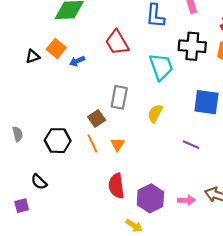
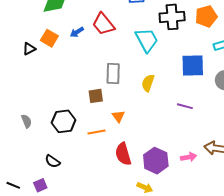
blue arrow: (77, 61) -> (77, 32), moved
brown square: (97, 119) -> (96, 96), turned 35
orange line: (92, 143) -> (96, 132), moved, turned -66

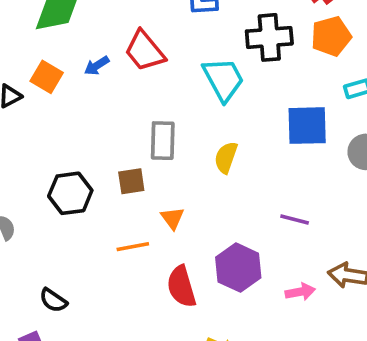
purple line: (185, 106) -> (295, 219), moved
black hexagon: (64, 121) -> (70, 193), moved
purple hexagon: (156, 161) -> (238, 268), moved

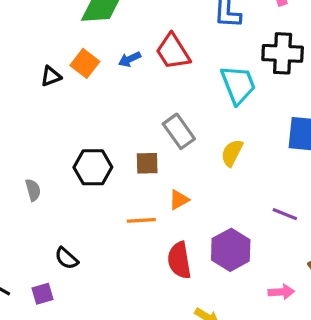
gray rectangle: (163, 141) -> (179, 131), turned -44
orange triangle: (172, 218) -> (179, 200), turned 30
pink arrow: (300, 292) -> (281, 292), moved

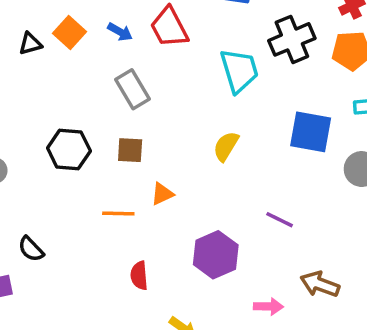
black cross: (283, 53) -> (292, 39), turned -30
blue arrow: (130, 59) -> (120, 32), turned -130
gray rectangle: (179, 131) -> (132, 89), moved
red semicircle: (179, 260) -> (139, 276), moved, size x0.7

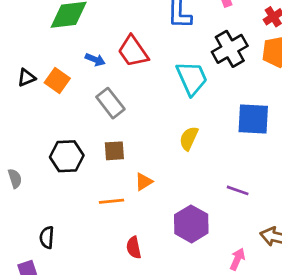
orange square: (70, 33) -> (57, 81), moved
black semicircle: (31, 249) -> (47, 237), turned 55
pink arrow: (268, 306) -> (237, 259), turned -60

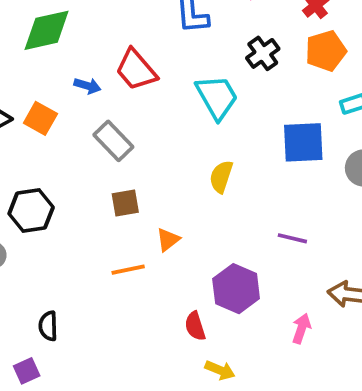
black cross: (230, 49) -> (263, 53), size x0.7
black hexagon: (67, 156) -> (31, 210), moved
red semicircle: (134, 248) -> (195, 326), moved

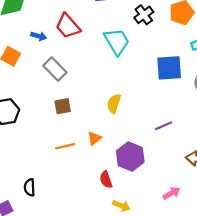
yellow semicircle: (221, 177) -> (114, 104), moved
purple line: (292, 238) -> (164, 126), turned -36
orange triangle: (168, 240) -> (94, 138), moved
black semicircle: (48, 326) -> (30, 187), moved
pink arrow: (301, 329) -> (171, 193), moved, turned 42

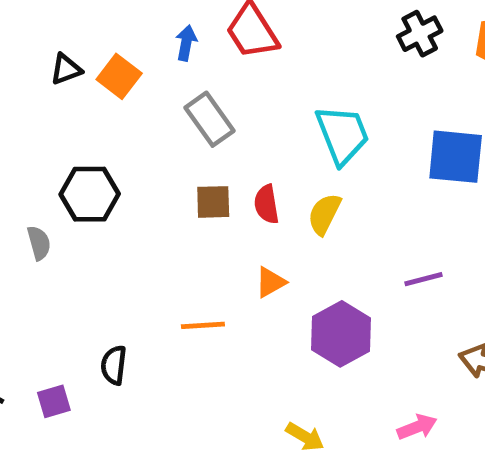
blue arrow: (39, 36) -> (186, 43), turned -104
cyan trapezoid: (117, 42) -> (342, 135), moved
orange line: (65, 146) -> (203, 325), moved
red semicircle: (106, 180) -> (266, 204), moved

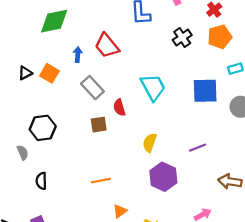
red semicircle: (266, 204) -> (119, 107), moved
yellow semicircle: (324, 214) -> (150, 143), moved
orange triangle: (270, 282) -> (120, 211), moved
black semicircle: (114, 365) -> (41, 181), moved

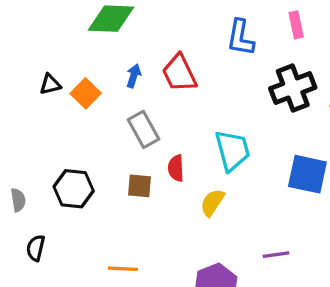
black cross: (182, 37) -> (293, 88), size x1.5
black hexagon: (43, 128) -> (74, 189), moved
yellow semicircle: (150, 143) -> (212, 203), moved

